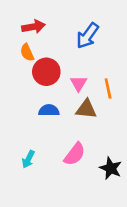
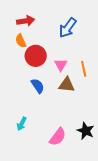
blue semicircle: (49, 110) -> (38, 86), turned 56
pink semicircle: (75, 154) -> (58, 137), moved

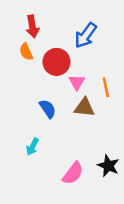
red arrow: (26, 21) -> (32, 26), turned 90
red circle: (36, 56) -> (56, 62), moved
cyan arrow: (22, 124) -> (32, 147), moved

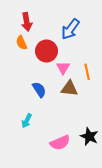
pink semicircle: (73, 173) -> (60, 143), turned 30

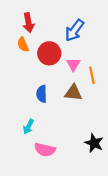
pink triangle: (63, 68) -> (73, 64), moved
blue semicircle: (39, 90) -> (42, 94), turned -147
pink semicircle: (60, 143) -> (45, 150), moved, turned 36

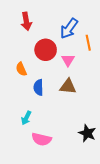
orange semicircle: (23, 45) -> (21, 69), moved
orange line: (92, 75) -> (88, 43), moved

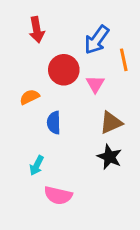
orange semicircle: (21, 69) -> (30, 97), turned 88
brown triangle: (68, 86) -> (111, 123), moved, turned -30
black star: (87, 133) -> (109, 157), moved

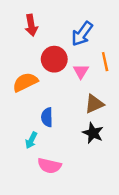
orange line: (124, 60) -> (105, 62), moved
orange semicircle: (30, 97) -> (25, 82), size x1.5
blue semicircle: (54, 123) -> (47, 117), moved

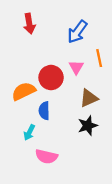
red circle: (54, 59) -> (51, 78), moved
orange semicircle: (25, 82) -> (24, 91), moved
black star: (93, 133) -> (88, 126), turned 30

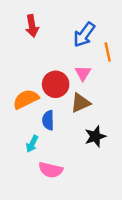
orange line: (99, 58) -> (108, 52), moved
brown triangle: (89, 98) -> (80, 103), moved

